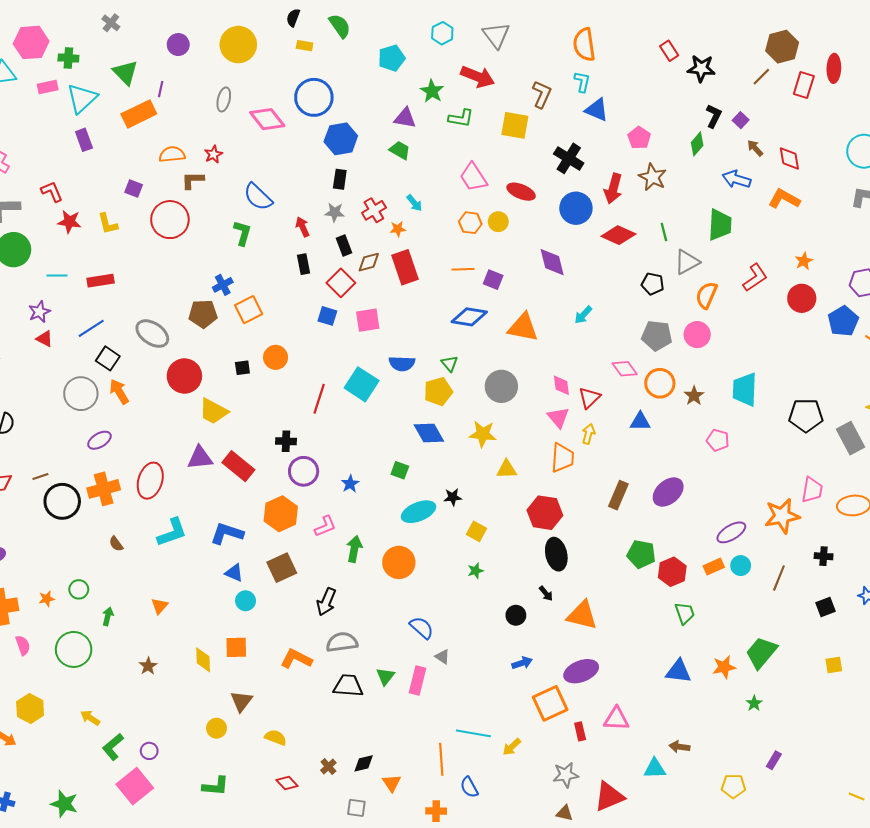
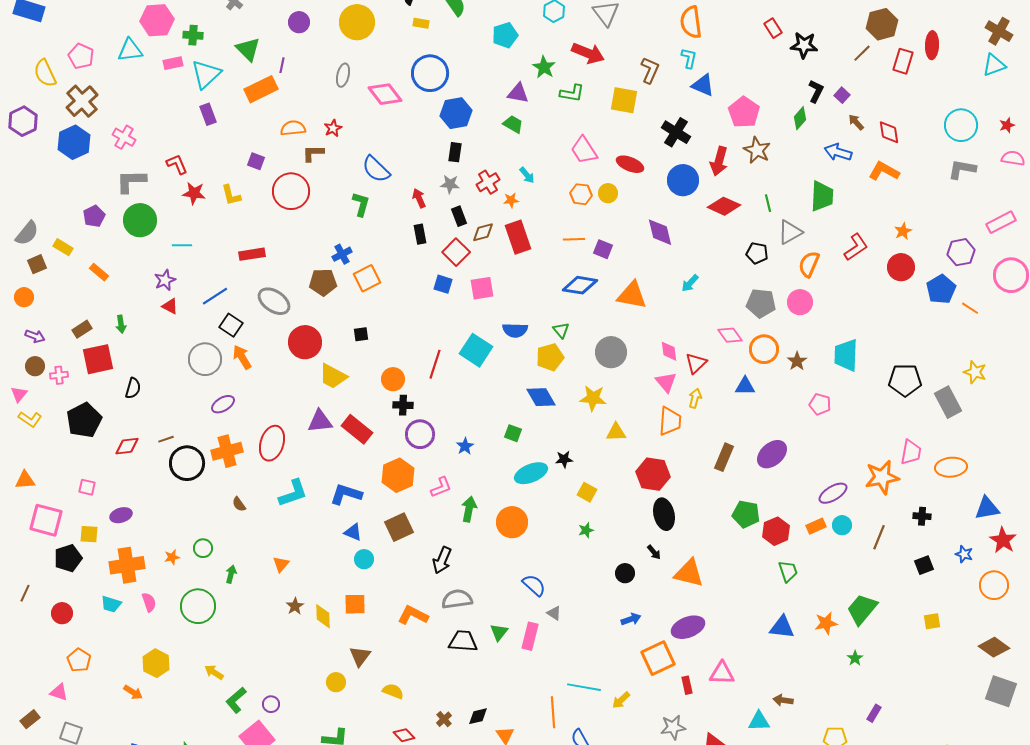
pink pentagon: (639, 138) -> (744, 112), size x1.4
red rectangle: (101, 281) -> (252, 254), moved
orange circle: (276, 357) -> (393, 379), moved
brown star: (148, 666) -> (295, 606), moved

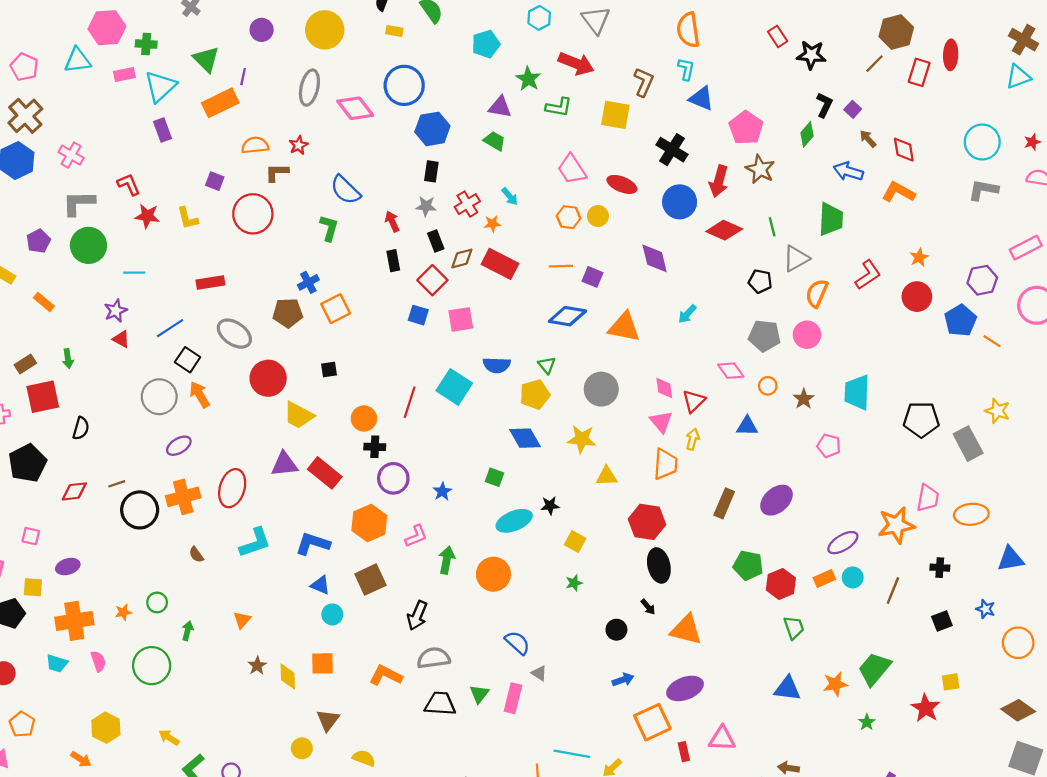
gray ellipse: (343, 75) -> (309, 88), size x1.4
red rectangle: (518, 237) -> (500, 264), turned -44
orange circle: (764, 349) -> (768, 386), size x0.6
red star: (1003, 540) -> (926, 708), moved

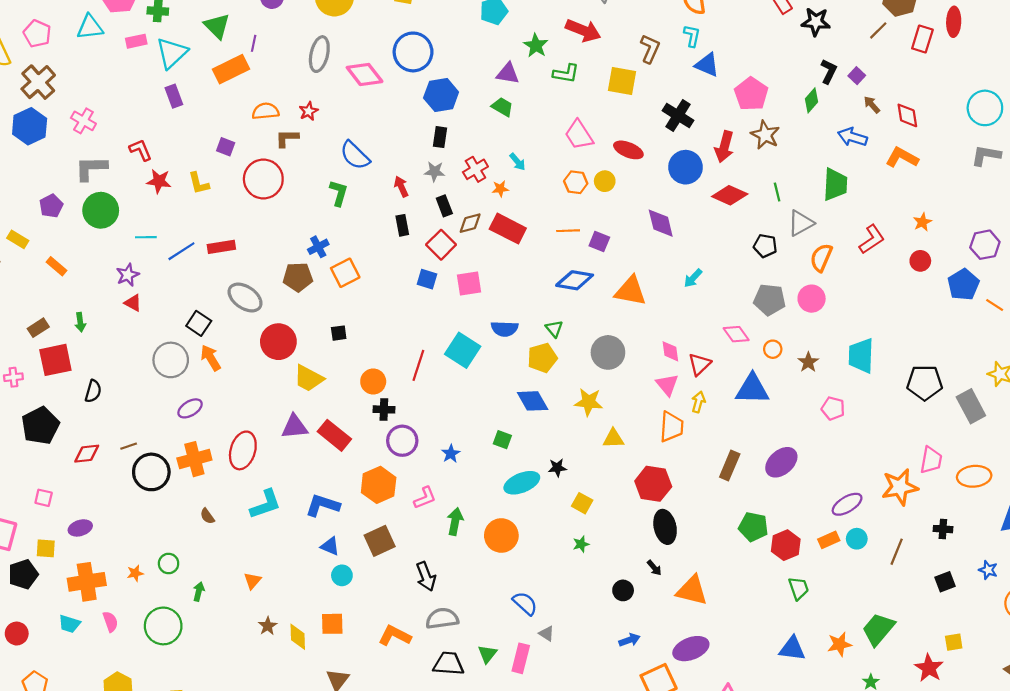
red circle: (917, 297) -> (920, 261), size x0.7
blue line: (170, 328) -> (181, 251), moved
blue triangle: (747, 426) -> (752, 389), size x1.6
black arrow: (417, 616) -> (426, 576), turned -44

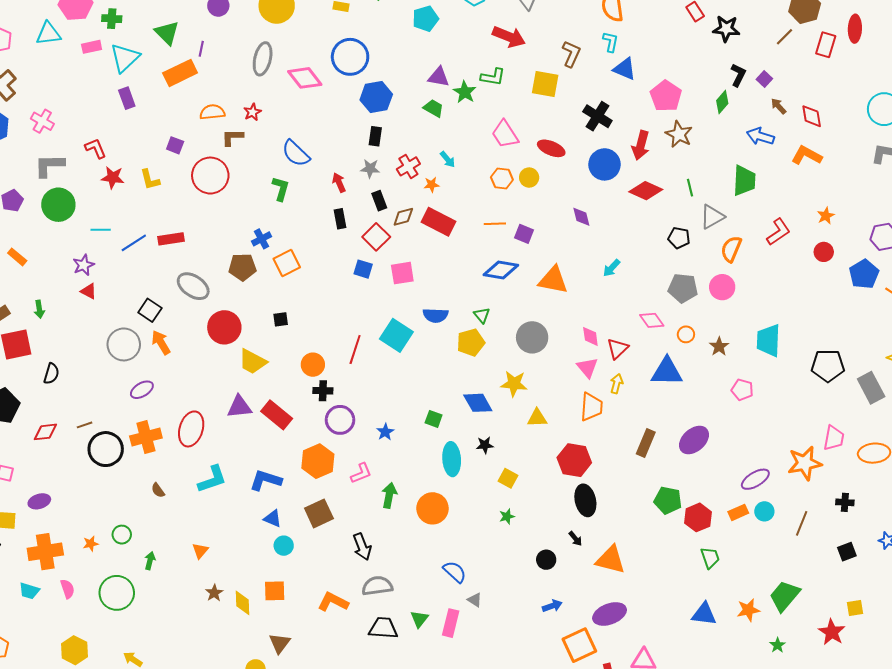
green star: (536, 45) -> (465, 92), moved
purple diamond: (661, 223) -> (581, 217), size x0.7
blue diamond: (533, 401) -> (478, 403), moved
cyan ellipse: (522, 483) -> (452, 459), turned -72

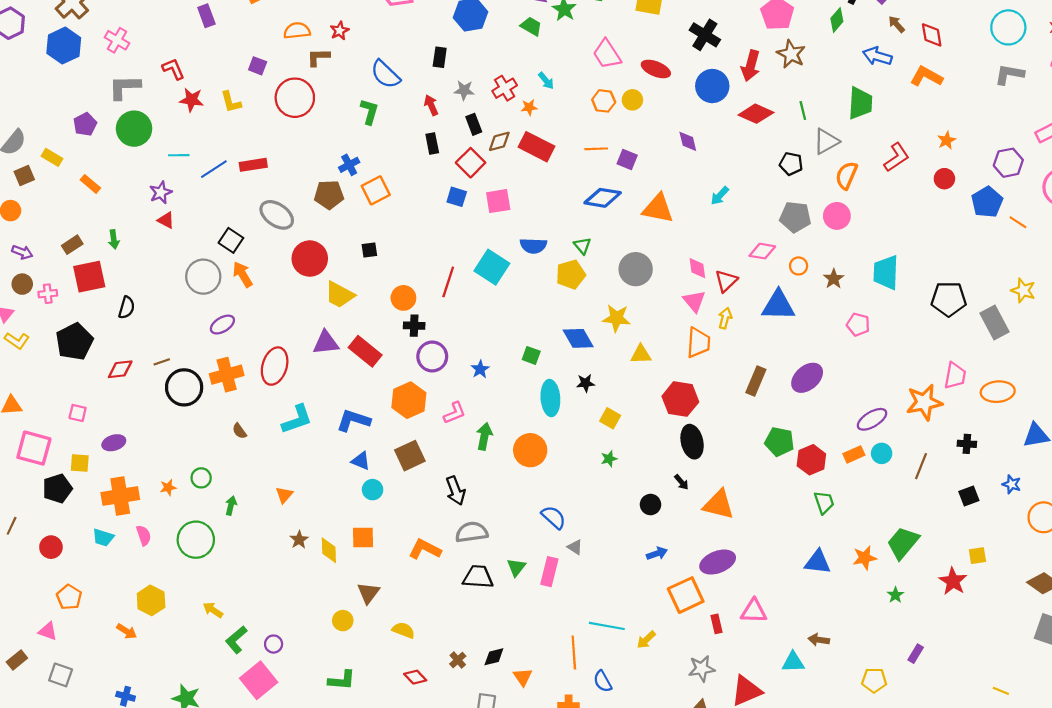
black rectangle: (375, 136) -> (440, 57), moved
pink diamond: (652, 320) -> (762, 251), turned -45

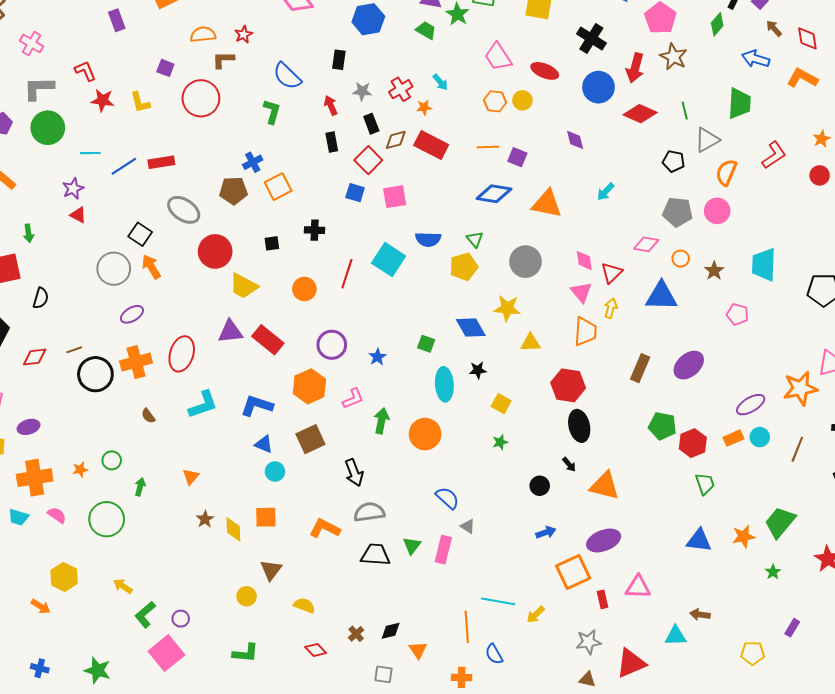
black cross: (414, 326) -> (315, 230), moved
pink semicircle: (144, 535) -> (57, 515), turned -36

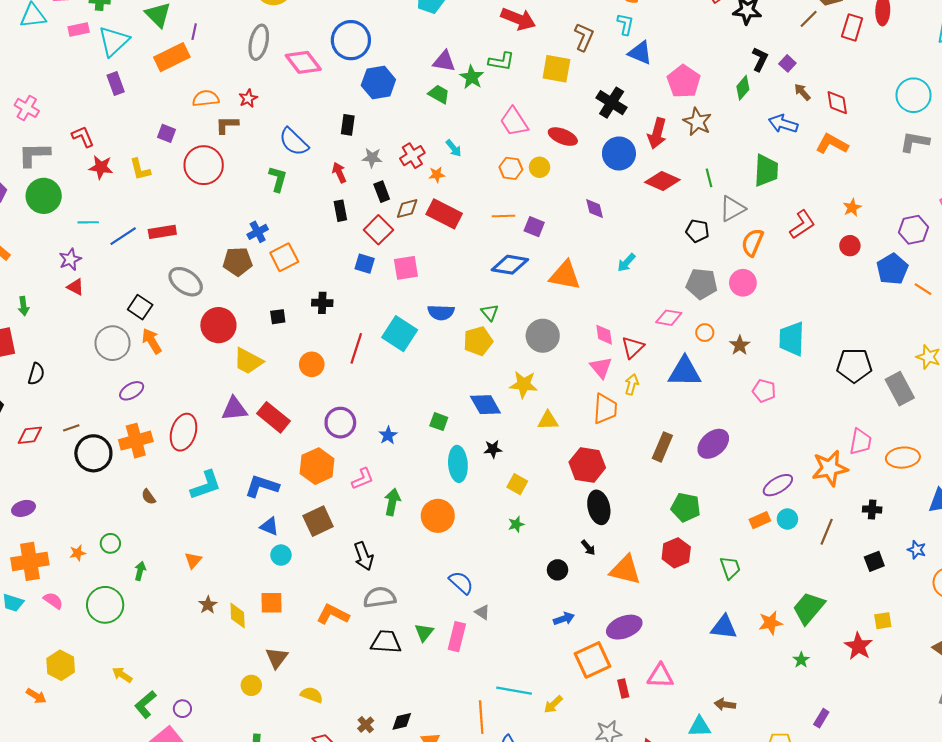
red hexagon: (693, 443) -> (676, 553), moved

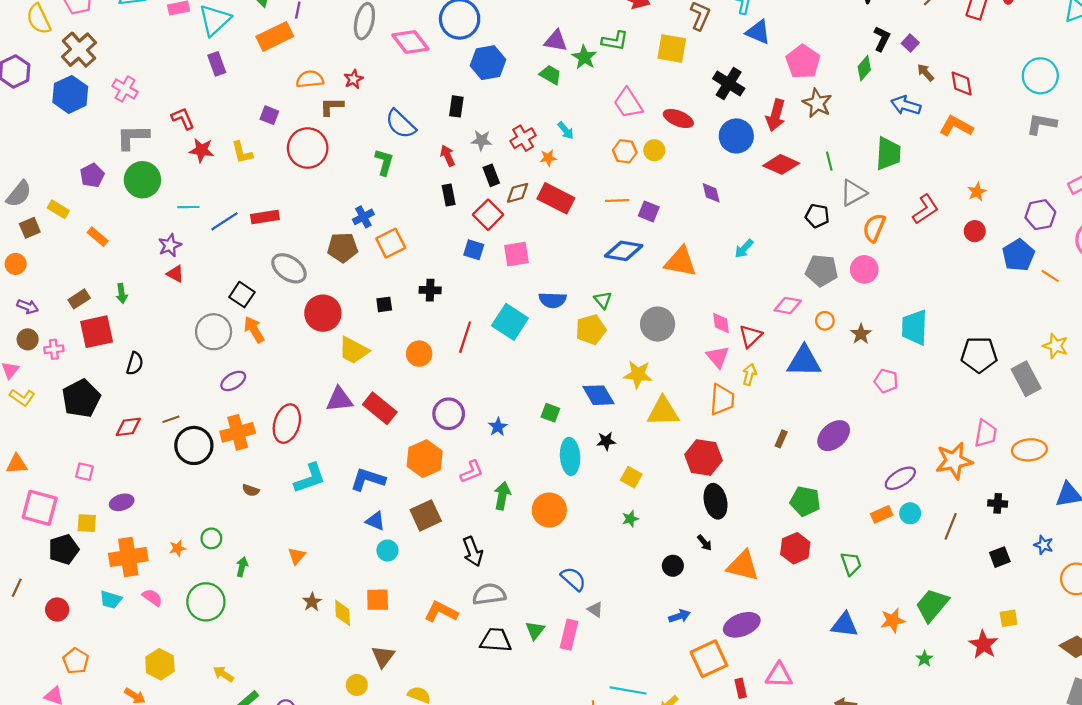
yellow triangle: (548, 420) -> (663, 412), size x1.5
brown rectangle: (662, 447) -> (781, 439), size x0.6
brown semicircle: (149, 497) -> (251, 490), turned -35

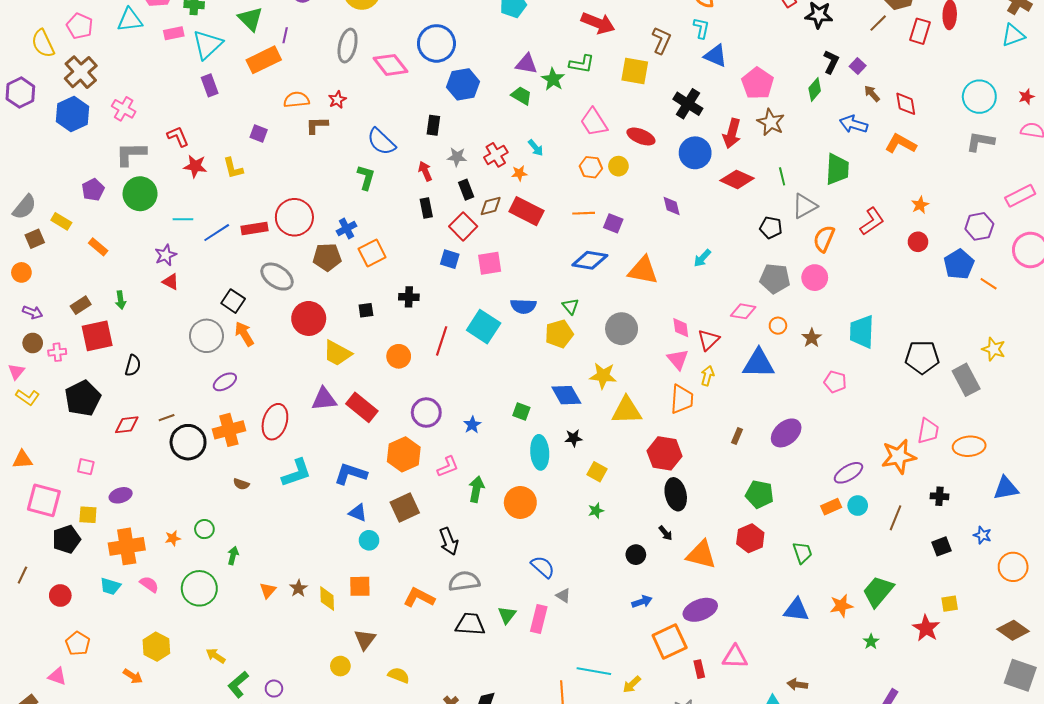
red circle: (308, 148) -> (294, 217), moved
orange triangle: (297, 556) -> (268, 590), moved

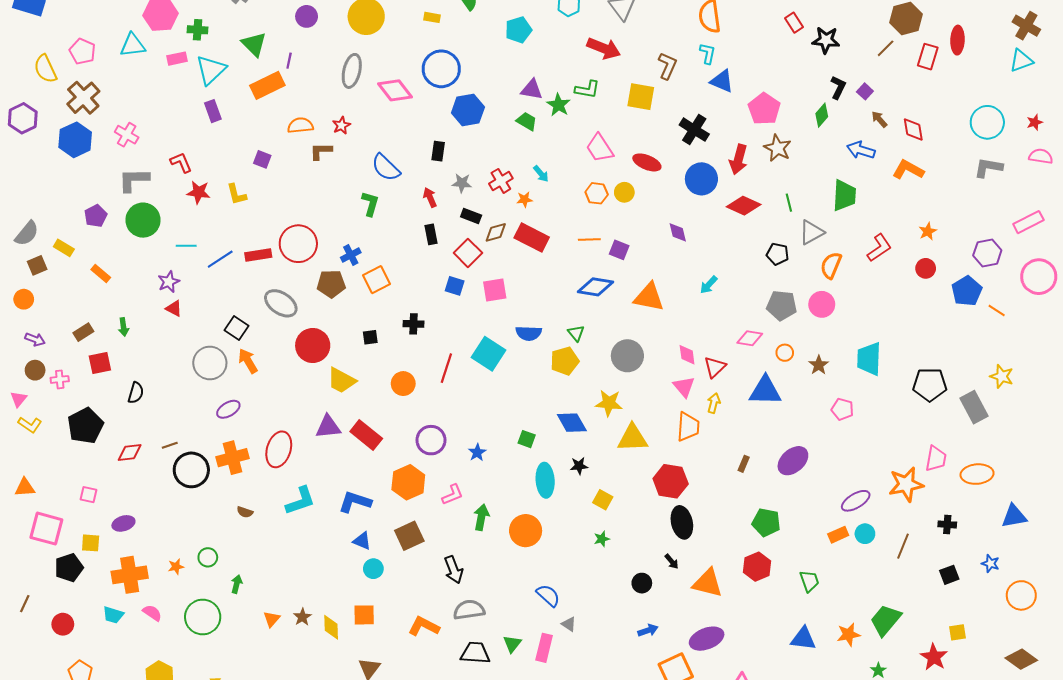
black rectangle: (466, 190) -> (471, 216), turned -48
red square: (97, 336) -> (100, 363), size x0.7

